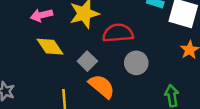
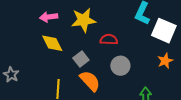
red semicircle: (118, 33) -> (109, 39), size x0.7

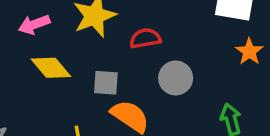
gray square: (81, 59) -> (106, 83), turned -35

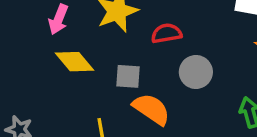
pink arrow: (34, 24) -> (58, 19), turned -48

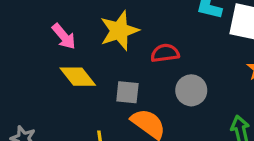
pink arrow: (58, 19) -> (64, 36), turned -64

